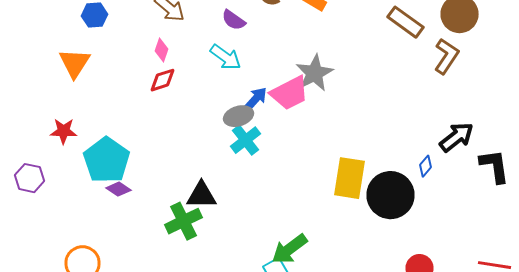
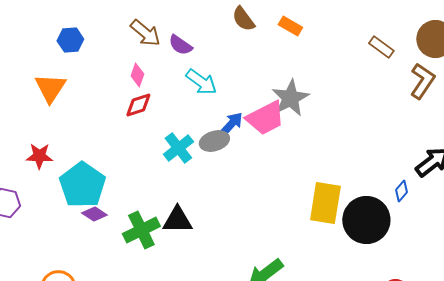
purple semicircle: (234, 20) -> (180, 45), moved
brown rectangle: (406, 22) -> (381, 47), size x0.7
cyan cross: (246, 140) -> (178, 148), moved
green cross: (184, 221) -> (141, 230), moved

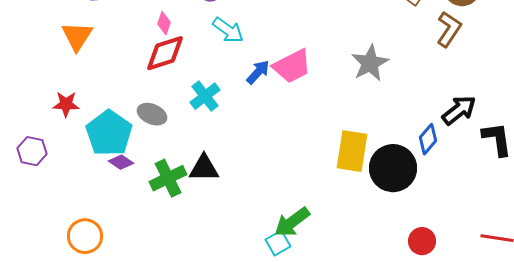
gray star: (290, 98) -> (370, 63), moved
red diamond: (138, 105) -> (165, 53), size x1.5
gray ellipse: (214, 141) -> (152, 114), moved, turned 40
blue diamond: (401, 191) -> (428, 139), size x1.4

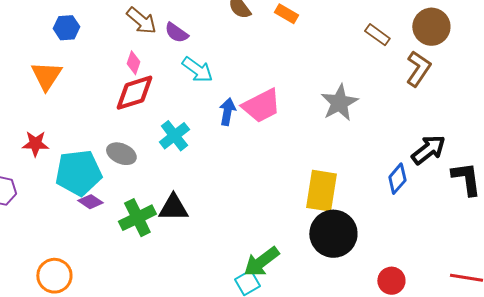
blue arrow: (258, 72) -> (227, 112), turned -32
cyan pentagon: (109, 133) -> (78, 173), turned 30
black circle: (393, 168) -> (333, 234), moved

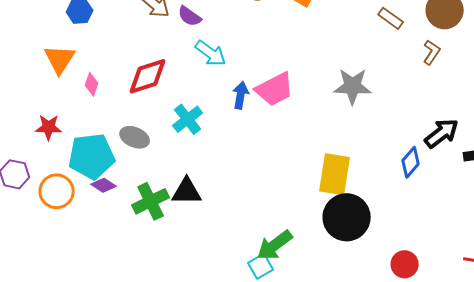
pink diamond: (133, 63) -> (92, 84), moved
brown L-shape: (418, 69) -> (432, 52), size x0.7
gray star: (339, 103) -> (353, 86), turned 30
orange circle: (54, 276) -> (57, 191), moved

